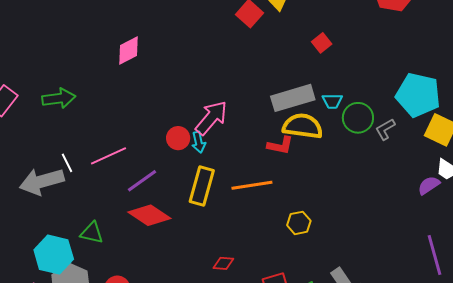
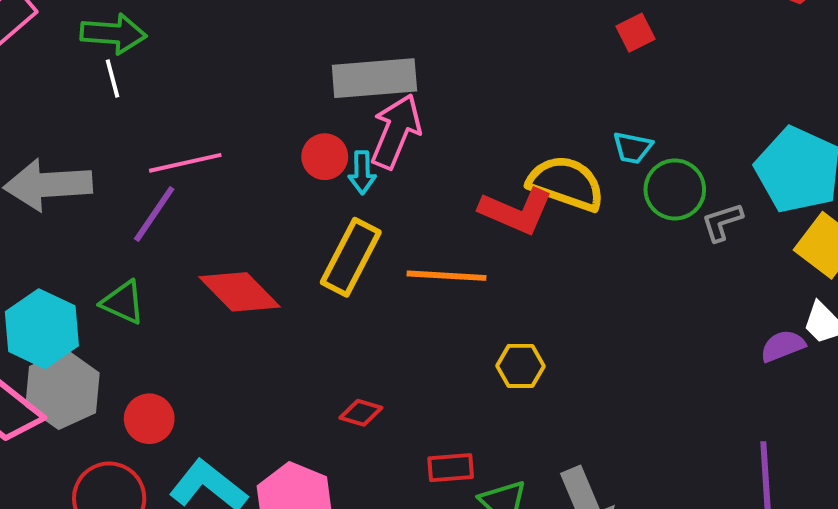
gray rectangle: (293, 98) -> (374, 78), moved
pink arrow: (211, 118) -> (396, 131), turned -30
red L-shape: (280, 145) -> (516, 211), size x1.4
white line: (67, 163) -> (112, 79), moved
purple line: (142, 181) -> (154, 214), moved, turned -32

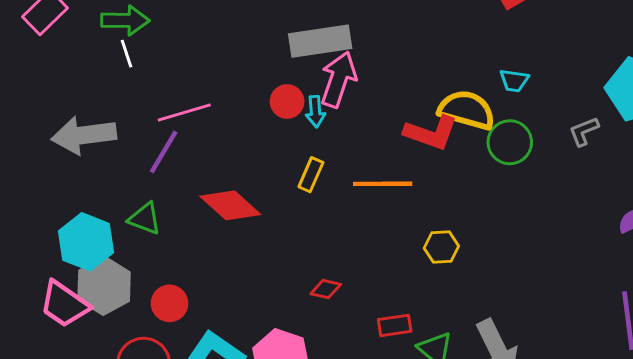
green circle: (675, 189) -> (510, 142), moved
yellow rectangle: (351, 257) -> (311, 175), size x0.6

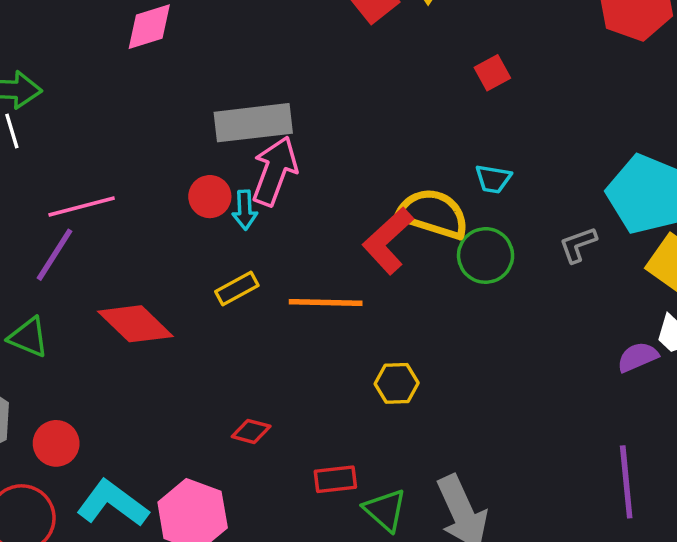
red L-shape: (431, 133) -> (388, 241), turned 116
yellow rectangle: (311, 175) -> (237, 288), turned 36

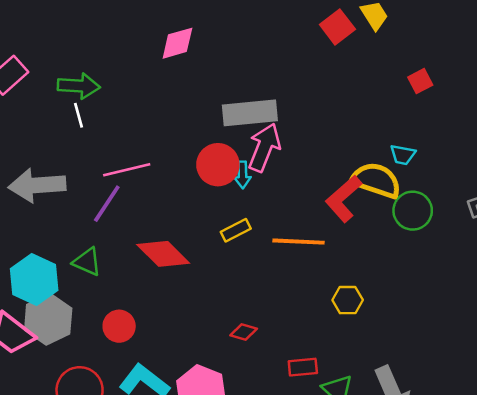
cyan trapezoid: (493, 179) -> (403, 155), moved
red circle: (210, 197) -> (218, 165), size x1.4
red circle: (56, 443) -> (119, 326), moved

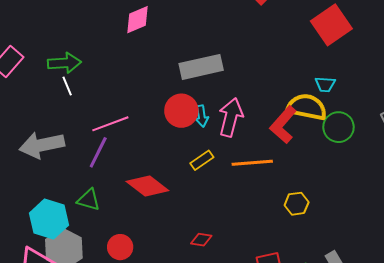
red square: (420, 81) -> (331, 25), size x2.0
pink arrow: (264, 148) -> (231, 117), moved
red diamond: (244, 332) -> (201, 240), moved

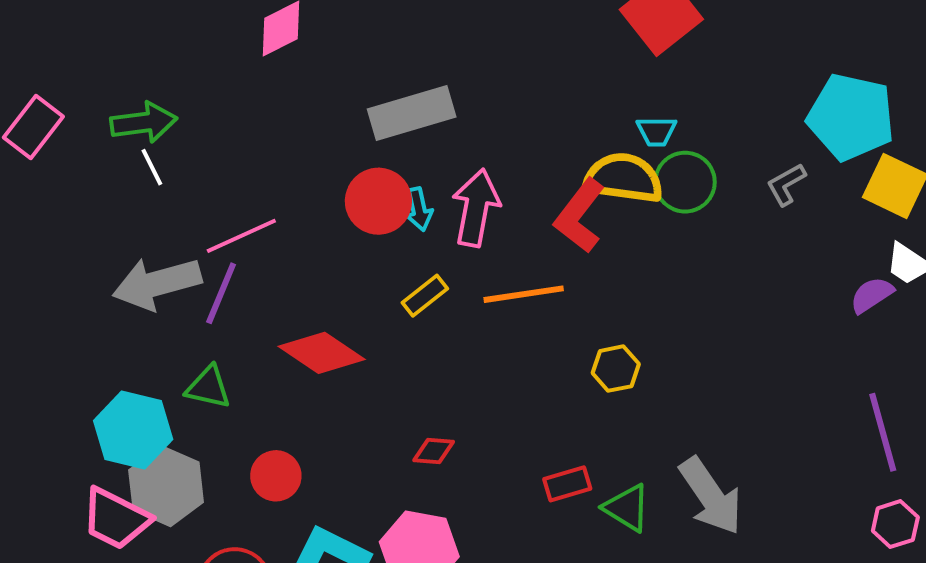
green circle: (338, 127) -> (685, 182), moved
gray arrow: (42, 145) -> (157, 283), moved

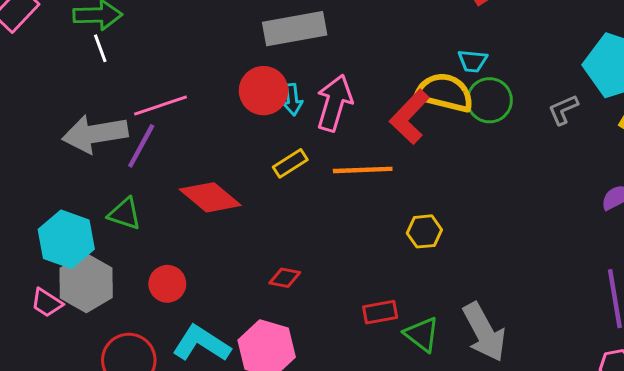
pink trapezoid: (116, 519) -> (47, 303), size x0.6

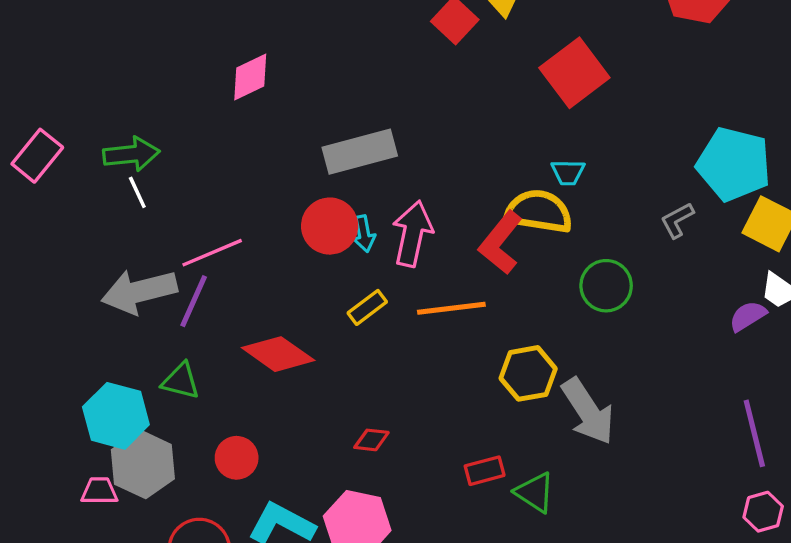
green circle: (489, 100) -> (606, 286), moved
yellow hexagon: (424, 231) -> (528, 373), size x1.4
pink trapezoid: (47, 303) -> (99, 491), turned 152
gray arrow: (484, 332) -> (588, 411), moved

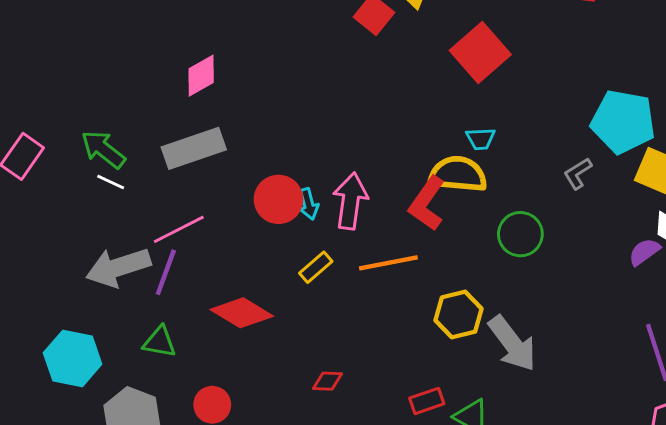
gray rectangle: (360, 152) -> (194, 148), moved
green arrow: (131, 154) -> (103, 149), turned -132
white line: (137, 192) -> (111, 182), turned -36
cyan hexagon: (116, 416) -> (73, 359), moved

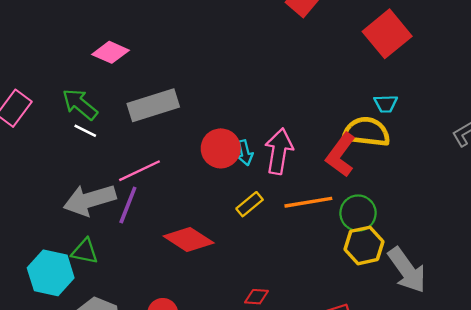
pink diamond: (201, 76) -> (111, 52), moved, turned 52
green circle: (520, 234) -> (358, 213), moved
green triangle: (160, 342) -> (85, 251), moved

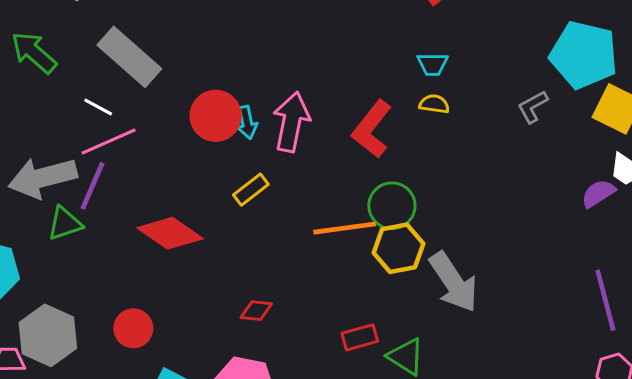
gray rectangle: (153, 105) -> (129, 57), turned 57
white line: (85, 131) -> (98, 107), moved
yellow semicircle: (366, 132) -> (434, 104), moved, size x0.5
orange line: (308, 202) -> (345, 228), moved
green triangle: (85, 251) -> (65, 223), moved, turned -32

